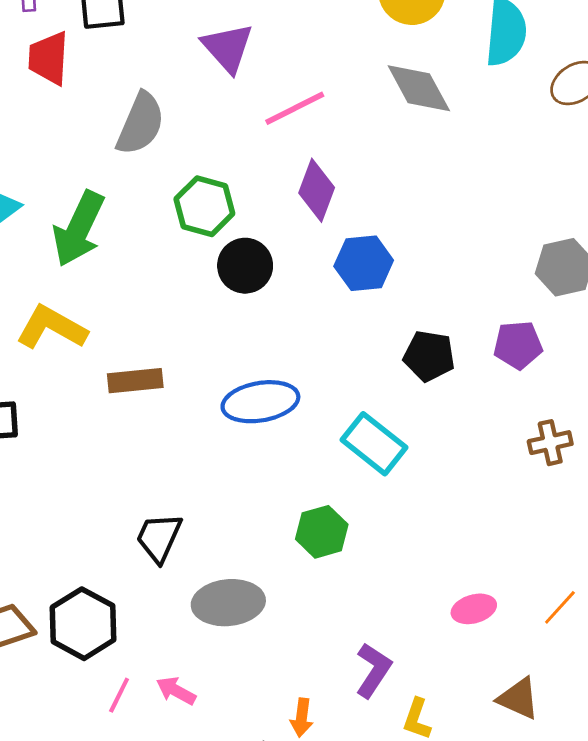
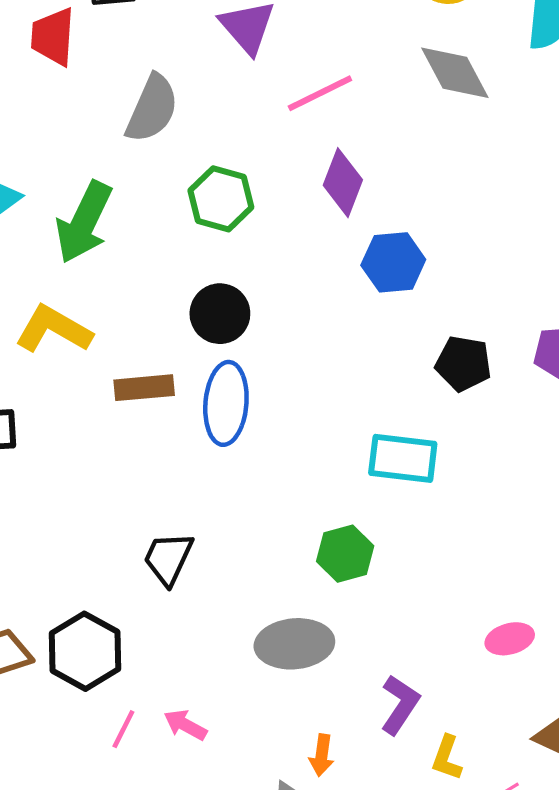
black circle: (245, 266) -> (220, 314), moved
blue ellipse: (260, 402) -> (226, 403), moved, turned -76
cyan rectangle: (374, 444) -> (403, 458), turned -32
gray ellipse: (228, 603) -> (294, 644), moved

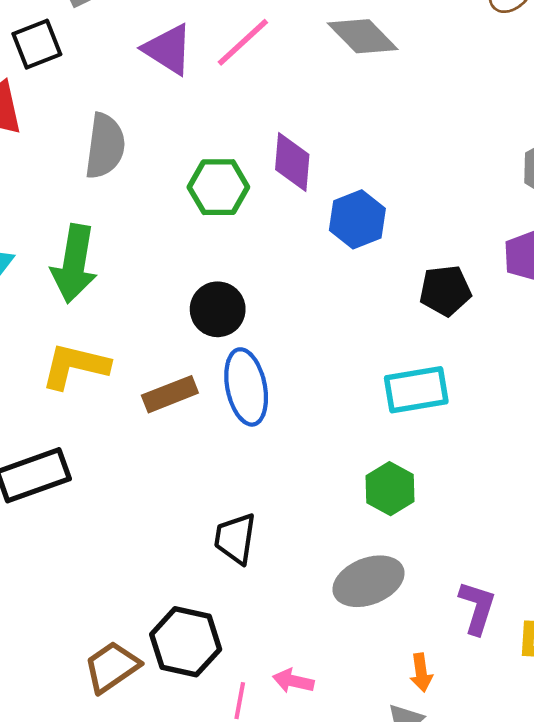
pink line: (320, 93) -> (243, 42), moved
green hexagon: (221, 199) -> (218, 187), moved

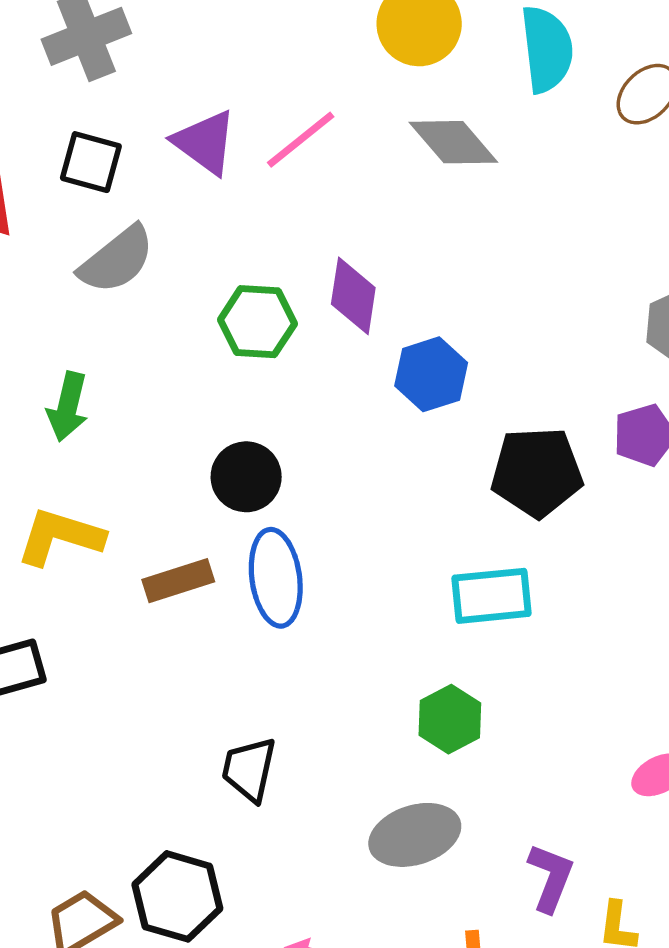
black square: (37, 44) -> (91, 162), moved, turned 33
gray semicircle: (105, 146) -> (117, 260), turned 40
green arrow: (74, 264) -> (68, 407), size x0.7
black pentagon: (445, 291) -> (537, 472), size x1.4

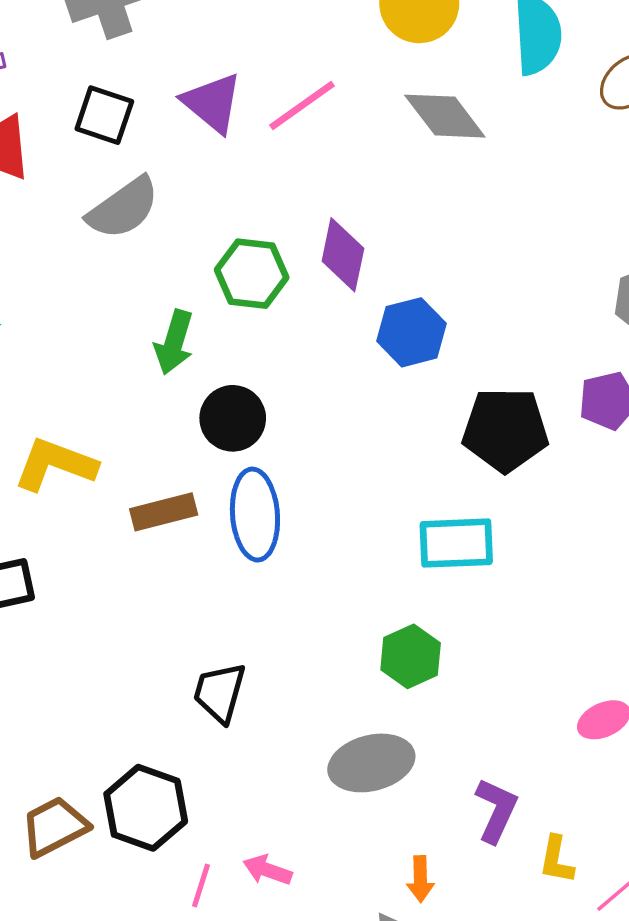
green arrow: (68, 407) -> (174, 342), moved

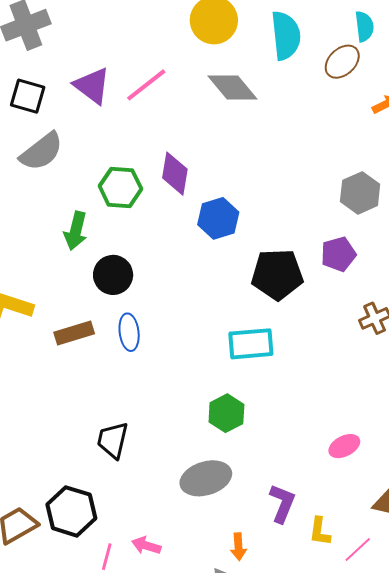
blue ellipse: (255, 515) -> (129, 332), size x0.7

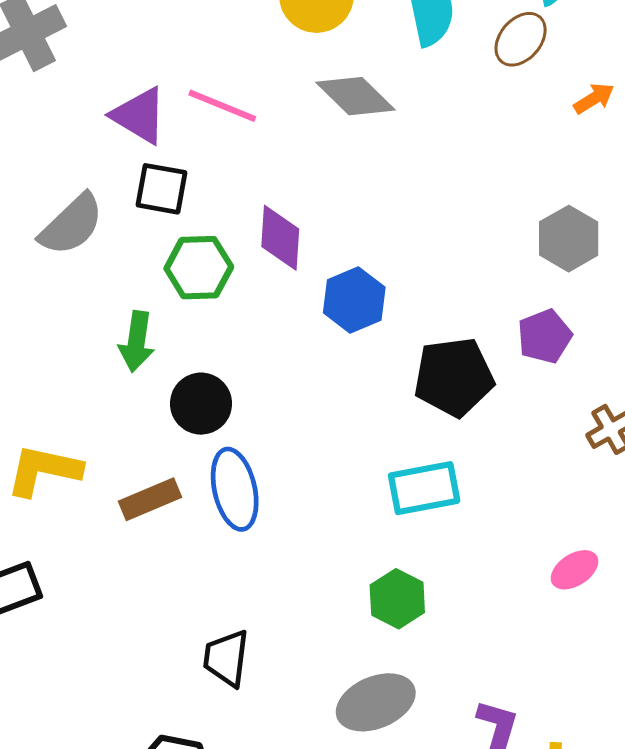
pink line: (146, 85) -> (222, 106), turned 66
black square: (28, 96) -> (162, 189), moved
blue ellipse: (129, 332) -> (235, 489), size x1.4
pink ellipse: (344, 446) -> (575, 570), moved

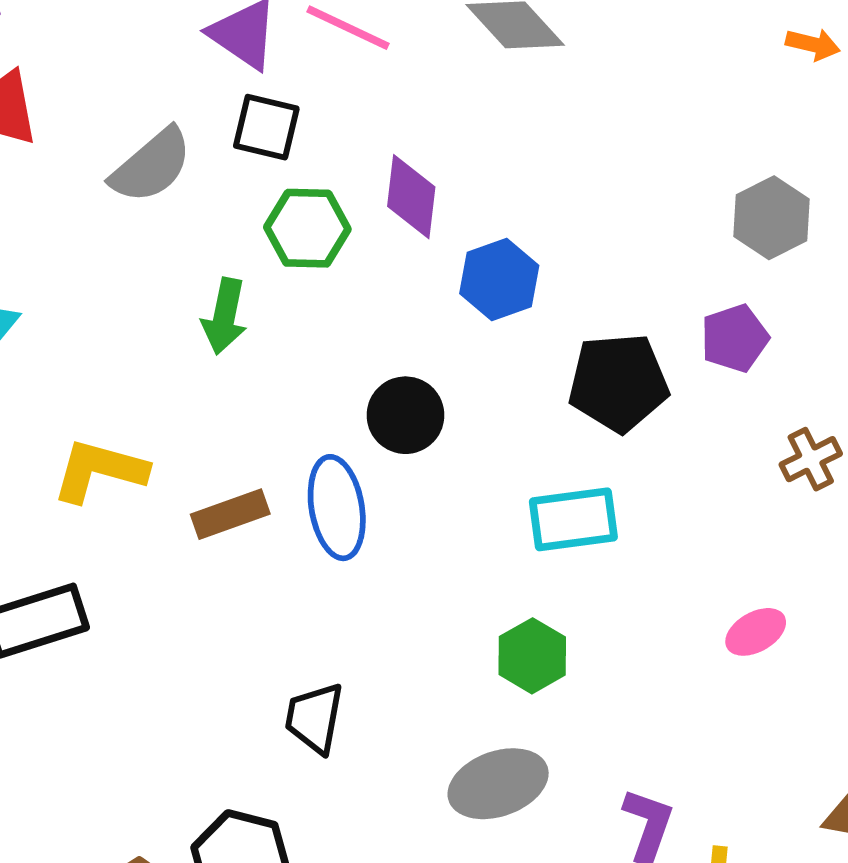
orange arrow: (594, 98) -> (813, 44), turned 42
black circle: (201, 404) -> (405, 415), moved

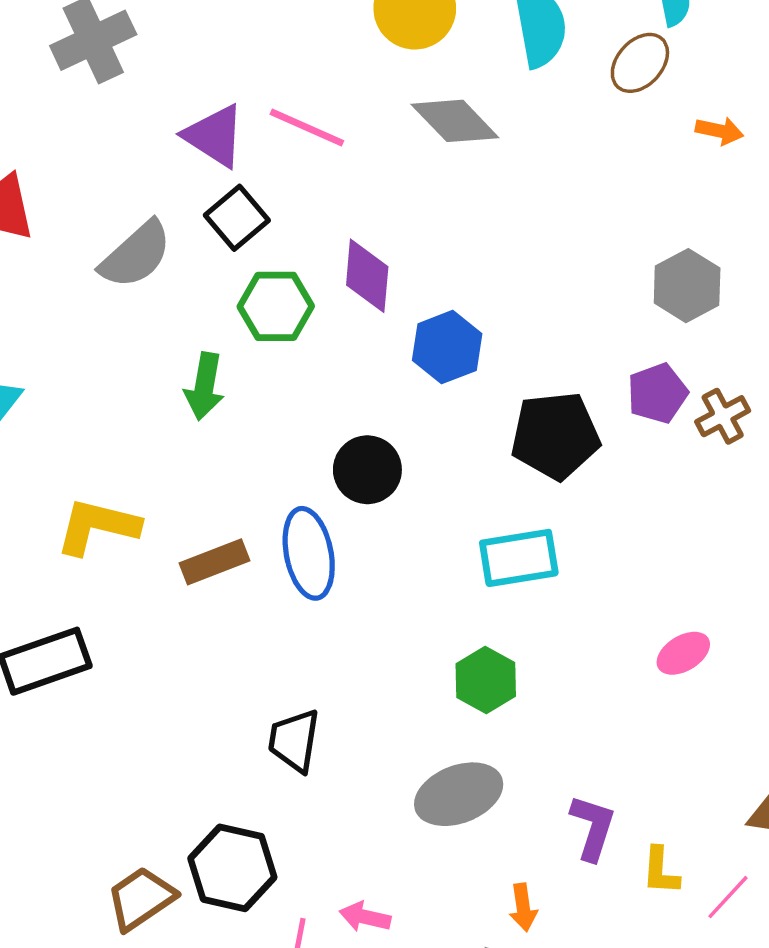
black square: (266, 127) -> (237, 218), turned 38
brown cross: (811, 459) -> (723, 416), moved

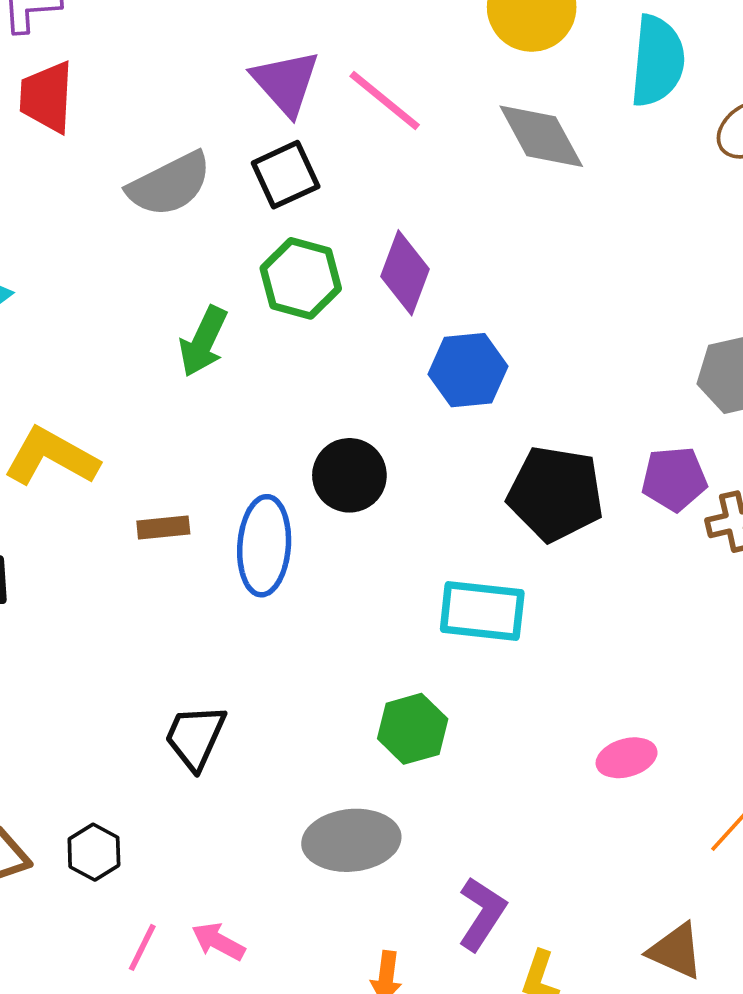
brown rectangle: (214, 562) -> (163, 527), size x0.7
black hexagon: (232, 868) -> (94, 852), size x0.6

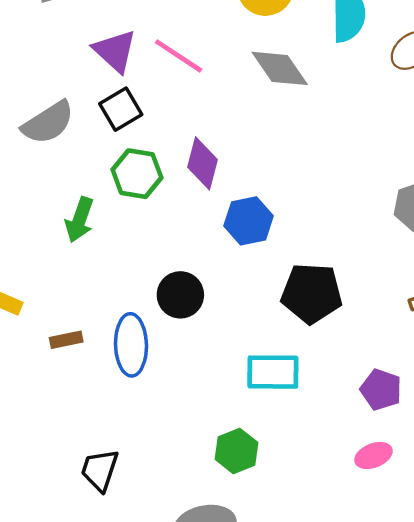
purple pentagon: (674, 479) -> (381, 390), moved, turned 30

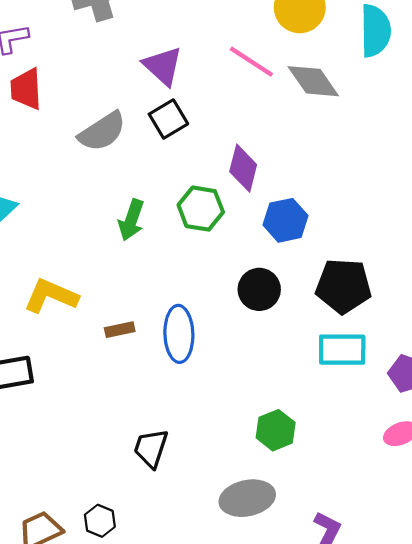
pink line: (179, 56) -> (251, 62), moved
green hexagon: (137, 174) -> (201, 209), moved
black circle: (180, 295) -> (259, 289), moved
cyan rectangle: (273, 372) -> (342, 350), moved

